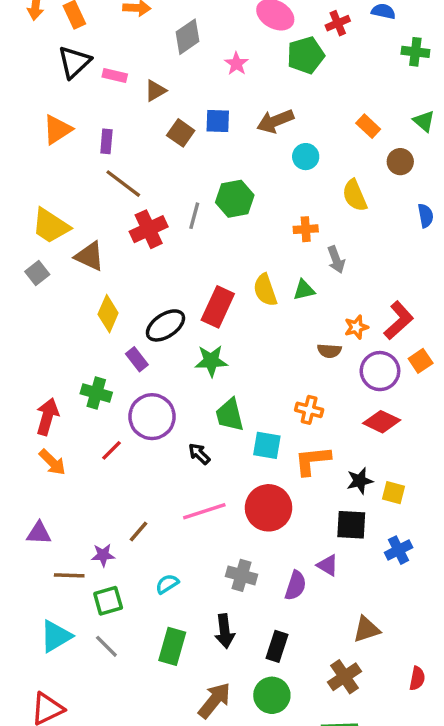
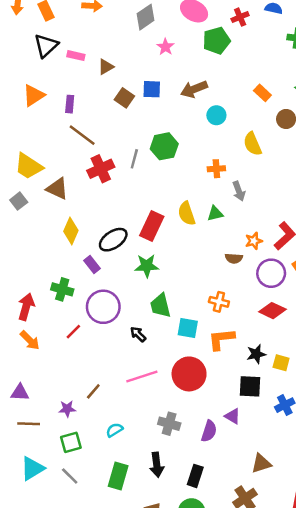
gray diamond: (187, 37) -> (146, 17), moved
brown line: (69, 575) -> (29, 424), moved

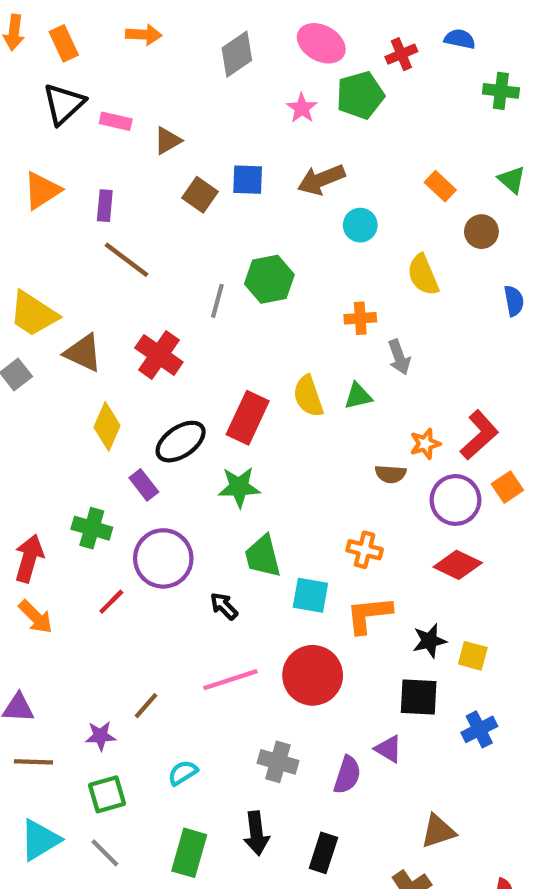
pink star: (165, 47) -> (302, 108), moved
red cross: (101, 169) -> (159, 355), moved, turned -30

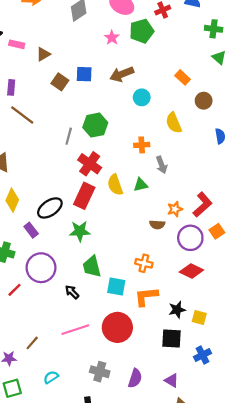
green triangle: (512, 180) -> (219, 58), moved
red cross: (159, 355) -> (90, 164), moved
purple triangle: (388, 749) -> (172, 380), moved

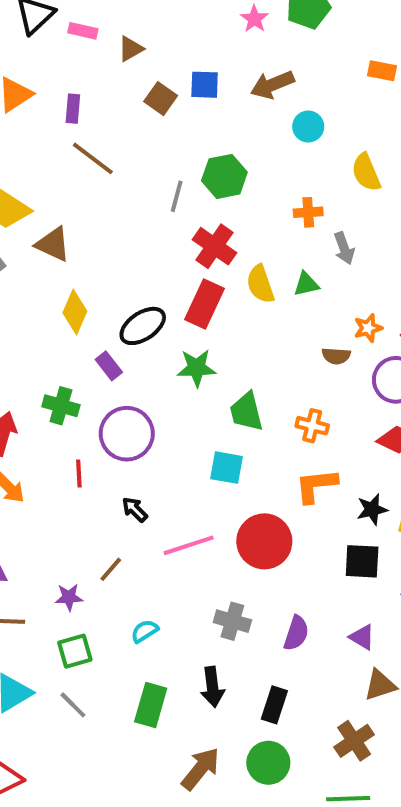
orange rectangle: (183, 77) -> (382, 71), moved, turned -32
green trapezoid: (92, 267) -> (246, 412), moved
cyan square: (116, 286) -> (226, 468), moved
red line: (14, 290) -> (79, 474), turned -48
black arrow: (72, 292) -> (135, 509), moved

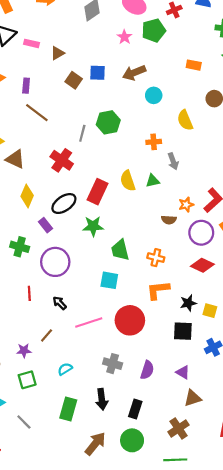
red cross: (214, 246) -> (62, 160), moved
red line: (79, 474) -> (29, 293), moved
gray line: (73, 705) -> (24, 422), moved

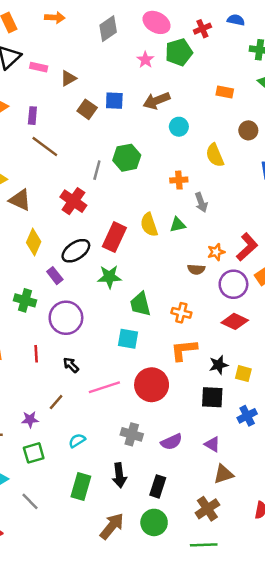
purple semicircle: (147, 370) -> (171, 442), turned 48

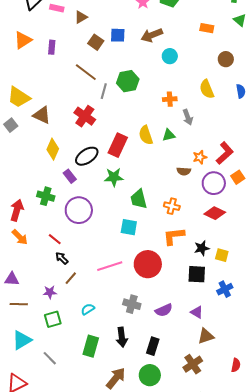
brown line: (45, 147) -> (86, 72), moved
yellow semicircle: (215, 155) -> (207, 89), moved
red line: (36, 354) -> (55, 239), turned -48
black arrow: (71, 365) -> (62, 258), moved

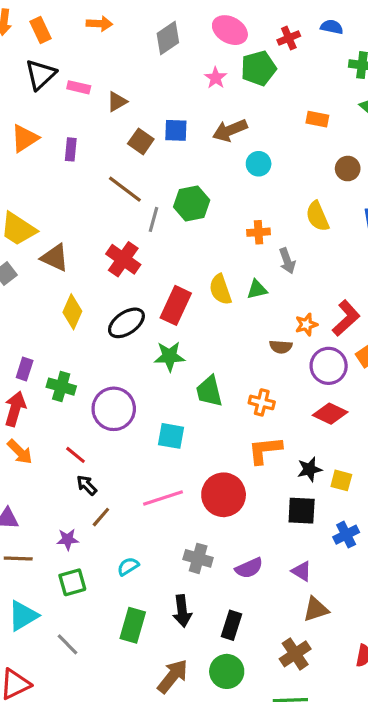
purple rectangle: (70, 176) -> (25, 369), moved, turned 56
cyan square: (129, 227) -> (171, 436), moved

